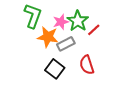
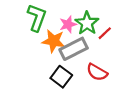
gray rectangle: (66, 44) -> (74, 49), size x1.4
red semicircle: (87, 65) -> (97, 72), turned -42

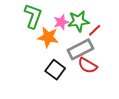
green star: (87, 23) -> (78, 21), turned 30
gray rectangle: (74, 49) -> (80, 49), moved

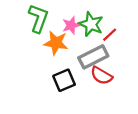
green star: (78, 21) -> (91, 24), turned 30
black square: (55, 70) -> (64, 80), turned 30

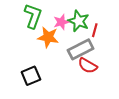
red line: (110, 35) -> (95, 30), turned -32
black square: (64, 80) -> (31, 76), moved

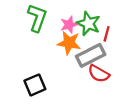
orange star: (48, 37) -> (69, 43), moved

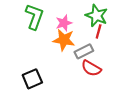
green star: (88, 24) -> (97, 16), moved
gray rectangle: (91, 55) -> (84, 51), size x0.7

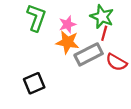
gray rectangle: (84, 51) -> (89, 54), size x1.4
red semicircle: (91, 68) -> (116, 62), moved

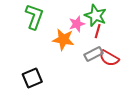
pink star: (67, 24) -> (77, 24), moved
gray rectangle: (89, 54) -> (93, 54), moved, size x0.7

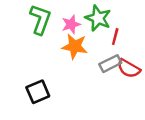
green star: (96, 16) -> (98, 18), moved
pink star: (77, 24) -> (71, 24), moved

